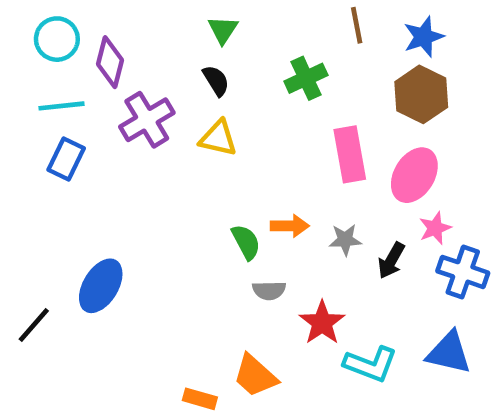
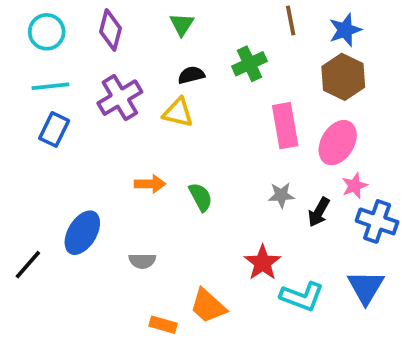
purple diamond: (110, 62) -> (110, 30), moved
black semicircle: (216, 81) -> (191, 75), moved, turned -72
orange arrow: (290, 226) -> (150, 184), moved
gray semicircle: (269, 290) -> (142, 261), moved
blue triangle: (449, 353) -> (366, 287), turned 48

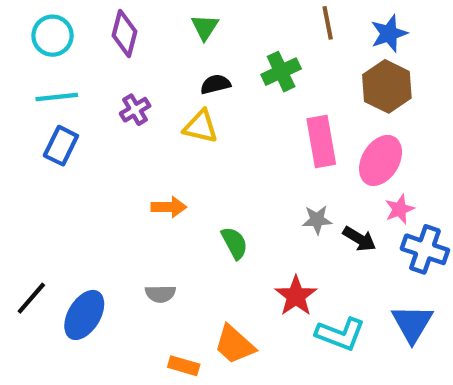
purple cross: (120, 98) -> (135, 110), size x0.6
green semicircle: (201, 197) -> (234, 243), moved
black arrow: (319, 212) -> (359, 239), turned -88
blue ellipse: (82, 233) -> (84, 315), moved

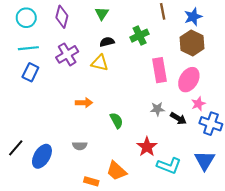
purple cross: (135, 110) -> (67, 54), size x1.5

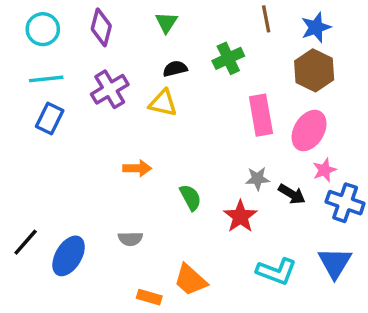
red star: (147, 147) -> (240, 216), moved

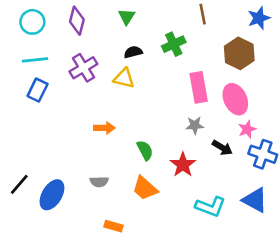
blue star: (316, 27) -> (259, 18), moved
pink ellipse: (309, 131) -> (235, 99), turned -56
gray star: (257, 179) -> (195, 125), moved
blue triangle: (335, 263) -> (255, 200), turned -32
orange trapezoid: (190, 280) -> (145, 188), moved

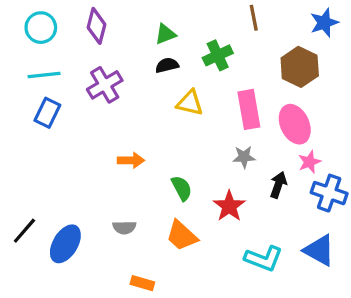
green triangle: (127, 17) -> (165, 34), moved, turned 36
yellow triangle: (124, 78) -> (190, 103), moved
black arrow: (222, 148) -> (278, 185), turned -102

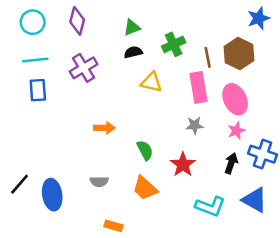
brown line: (254, 18) -> (208, 57), moved
blue rectangle: (47, 113) -> (38, 90), turned -30
pink star: (309, 162) -> (236, 131), moved
black arrow: (278, 185) -> (231, 163), moved
blue ellipse: (65, 244) -> (52, 195), turned -40

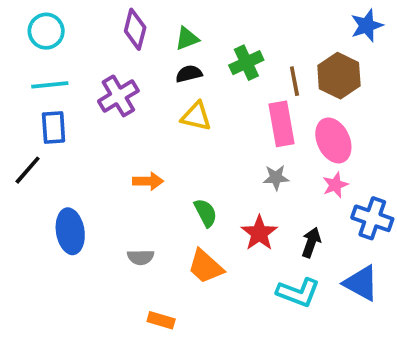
purple diamond: (77, 21) -> (135, 29), moved
yellow triangle: (151, 82) -> (196, 116), moved
black arrow: (231, 163) -> (311, 242), moved
black line: (20, 184) -> (28, 170), moved
blue ellipse: (52, 195) -> (70, 231), moved

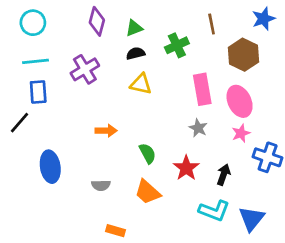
brown line: (294, 81) -> (212, 24), moved
gray star: (276, 178) -> (198, 128), turned 30
blue triangle: (361, 283) -> (252, 219), moved, turned 40

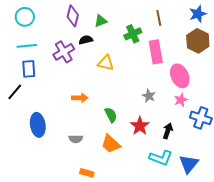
black semicircle: (136, 53) -> (86, 40), moved
brown hexagon: (244, 55) -> (198, 41), moved
pink rectangle: (202, 89) -> (156, 52), moved

